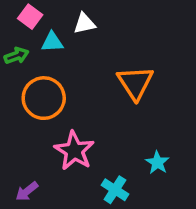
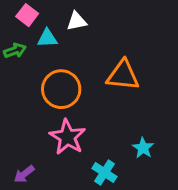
orange triangle: (135, 83) -> (123, 75), turned -51
orange circle: (44, 98) -> (61, 89), moved

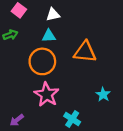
cyan triangle: (47, 38) -> (49, 36), moved
cyan star: (143, 148) -> (103, 94), moved

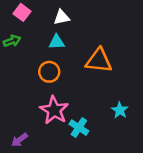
orange circle: (42, 61) -> (49, 72), size x0.7
cyan cross: (72, 119) -> (79, 128), moved

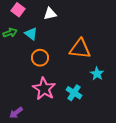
cyan triangle: (57, 42) -> (31, 34), moved, turned 40
cyan star: (120, 110) -> (97, 74), moved
cyan cross: (79, 128) -> (74, 93), moved

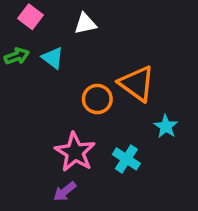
orange triangle: (80, 49) -> (137, 84), turned 30
orange circle: (40, 58) -> (97, 99), moved
purple arrow: (16, 113) -> (65, 192), moved

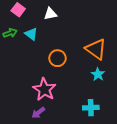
orange triangle: (137, 84) -> (96, 49), moved
cyan cross: (126, 159) -> (91, 108), moved, turned -35

